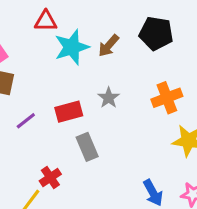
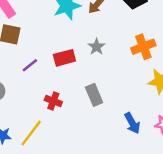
gray rectangle: (87, 147) -> (94, 95), moved
red cross: (50, 177) -> (53, 101), moved, turned -35

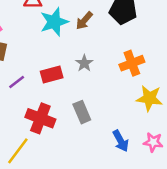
red cross: (53, 101) -> (40, 118), size x1.6

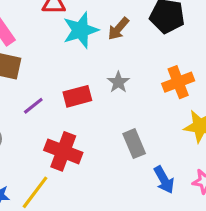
gray rectangle: (82, 112) -> (134, 144), moved

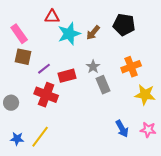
purple line: (33, 106) -> (44, 69), moved
gray rectangle: (134, 144) -> (103, 85), moved
red cross: (63, 151) -> (46, 95), moved

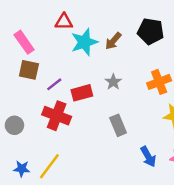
gray rectangle: (103, 85) -> (118, 125), moved

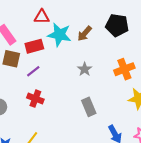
cyan star: (84, 42) -> (59, 35), turned 30
red rectangle: (82, 93) -> (34, 46), moved
red cross: (57, 116) -> (35, 99), size x0.7

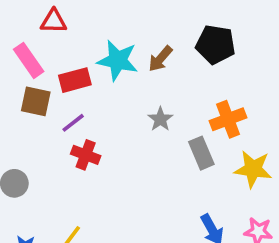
red triangle: (42, 17) -> (54, 21), moved
red cross: (35, 99) -> (86, 155), moved
gray rectangle: (89, 107) -> (201, 153), moved

